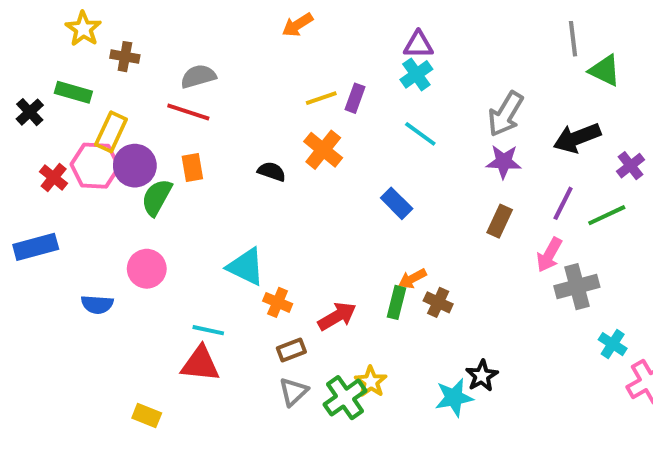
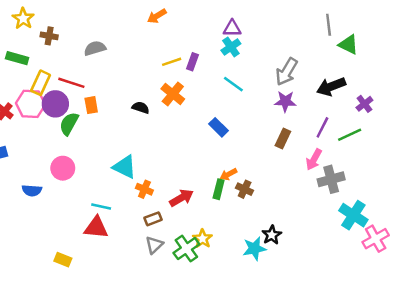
red line: (188, 112) -> (71, 83), moved
cyan cross: (613, 344) -> (353, 215), size x1.6

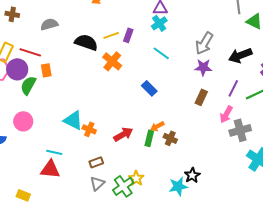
black semicircle: (141, 108) -> (86, 42), moved, size x1.6
orange cross: (144, 189) -> (89, 129), moved
red arrow: (181, 198) -> (123, 134), moved

